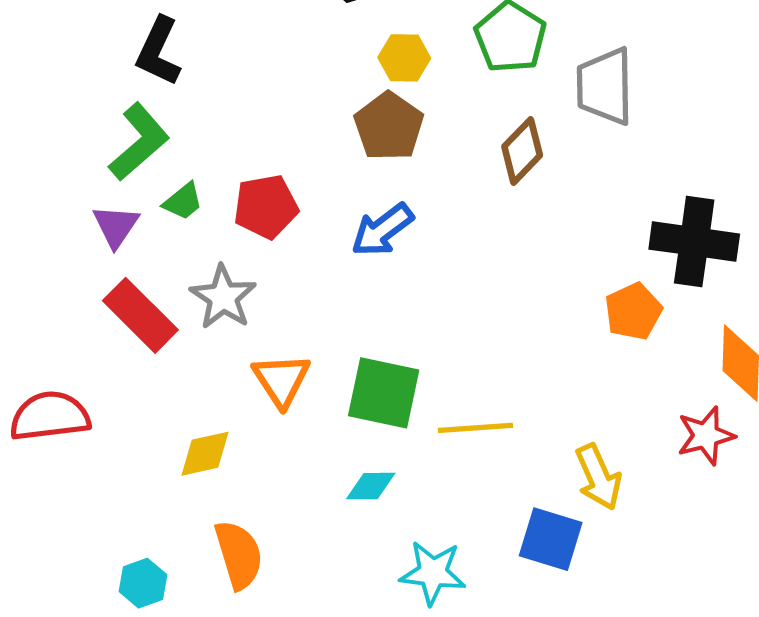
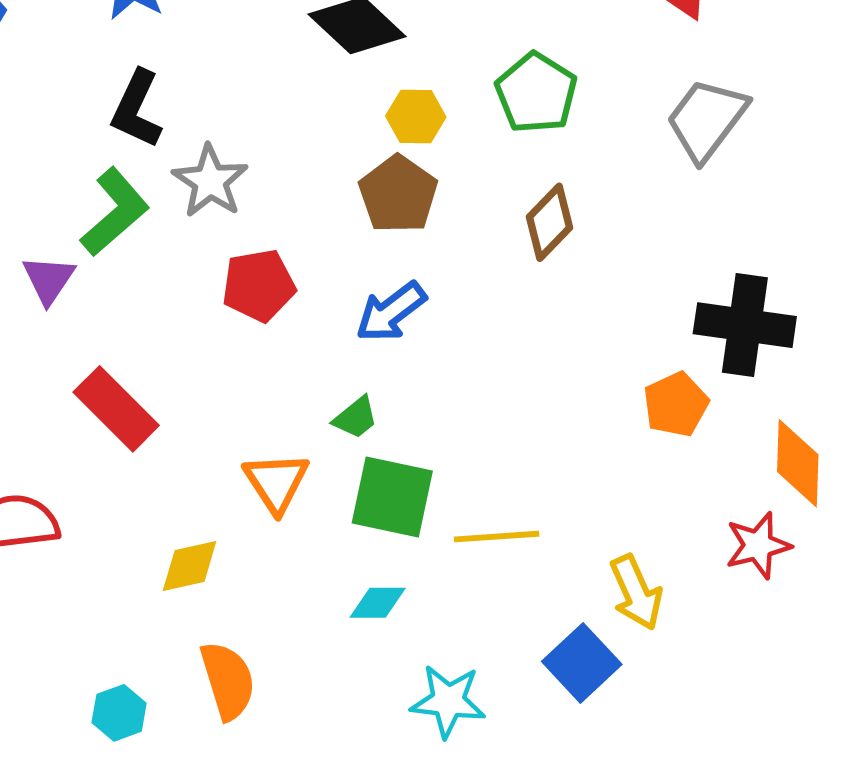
gray trapezoid: (605, 86) -> (707, 119), moved, turned 38
green trapezoid: (183, 201) -> (356, 418), moved
purple triangle: (116, 226) -> (49, 280), moved
gray star: (223, 297) -> (210, 181), moved
blue square: (551, 539) -> (582, 663), turned 30

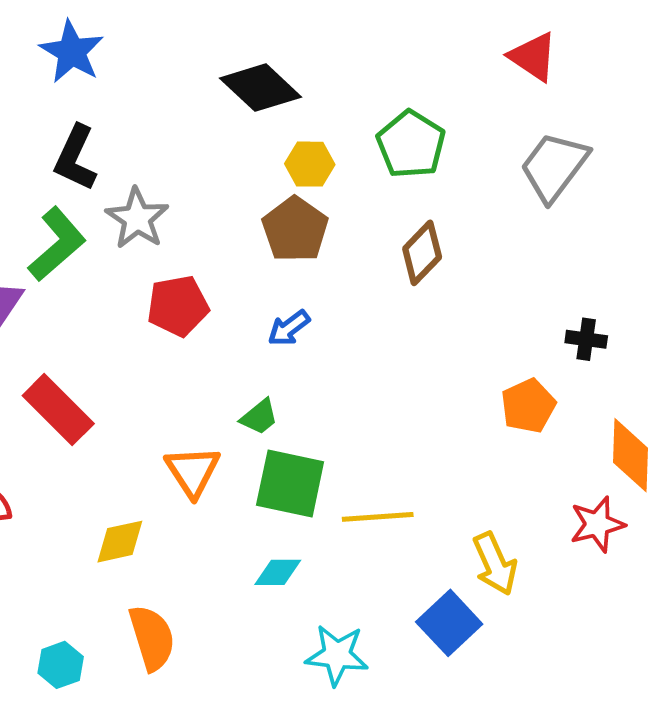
blue arrow: (391, 312) -> (289, 328), size x0.7
black cross: (745, 325) -> (586, 339), size x0.5

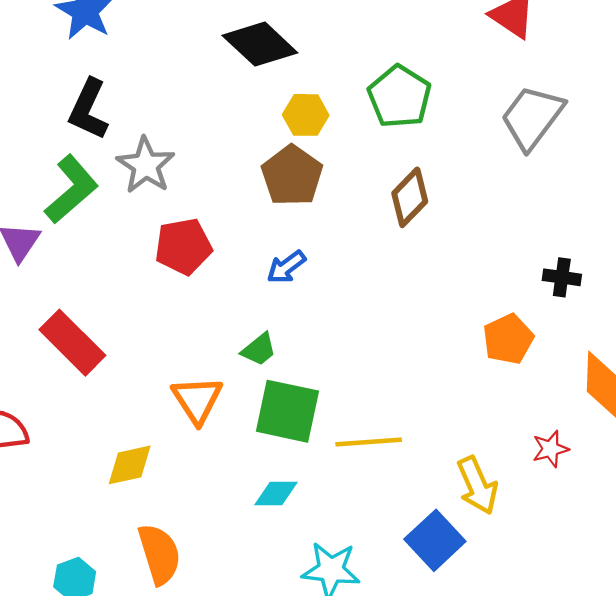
red star: (597, 524) -> (550, 449), moved, size x0.7

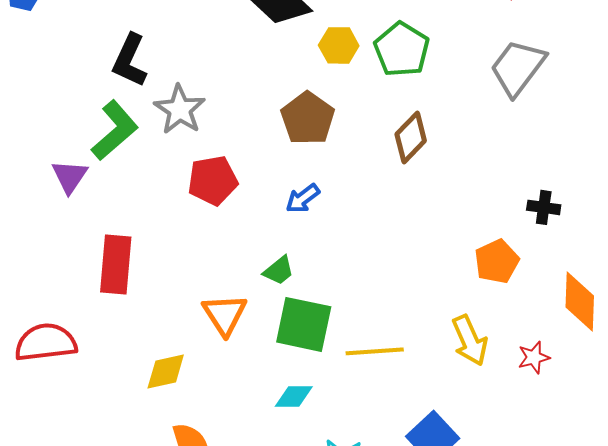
yellow hexagon: (306, 115) -> (339, 45), moved
red rectangle: (72, 343) -> (116, 264), turned 50
yellow arrow: (477, 485) -> (470, 340), moved

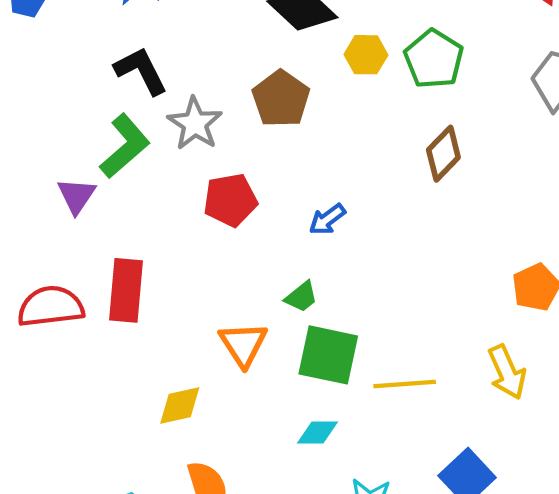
black L-shape: (130, 60) -> (141, 71), turned 128
brown pentagon: (308, 118) -> (281, 99), moved
red semicircle: (46, 342) -> (51, 307), moved

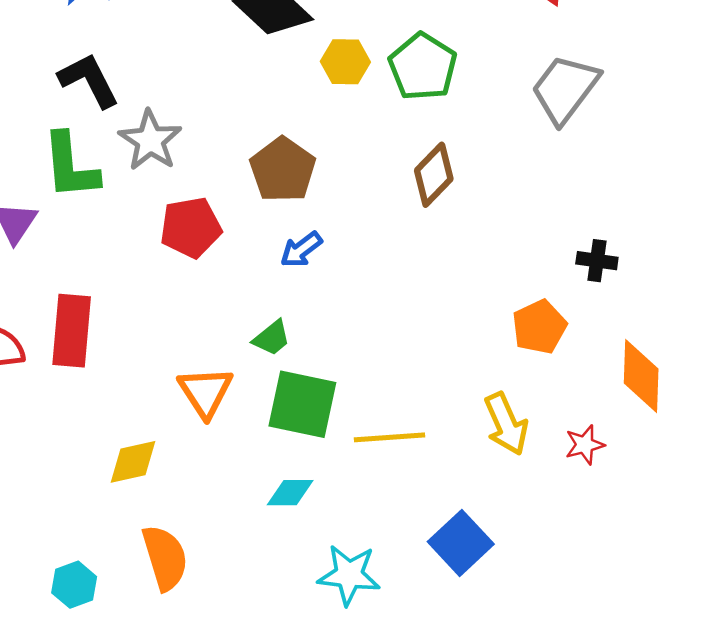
brown pentagon: (281, 99) -> (283, 170), moved
green L-shape: (125, 146) -> (70, 166), turned 126

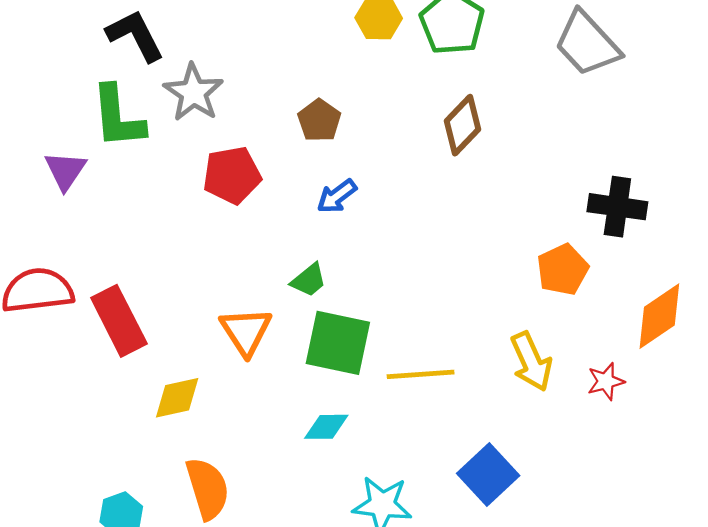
gray trapezoid: (565, 89) -> (587, 44), turned -80
brown pentagon: (283, 170) -> (319, 120), size x0.7
black cross: (597, 261) -> (617, 207), size x1.5
red rectangle: (72, 331) -> (119, 321), moved, turned -32
orange diamond: (641, 376) -> (659, 316), turned 54

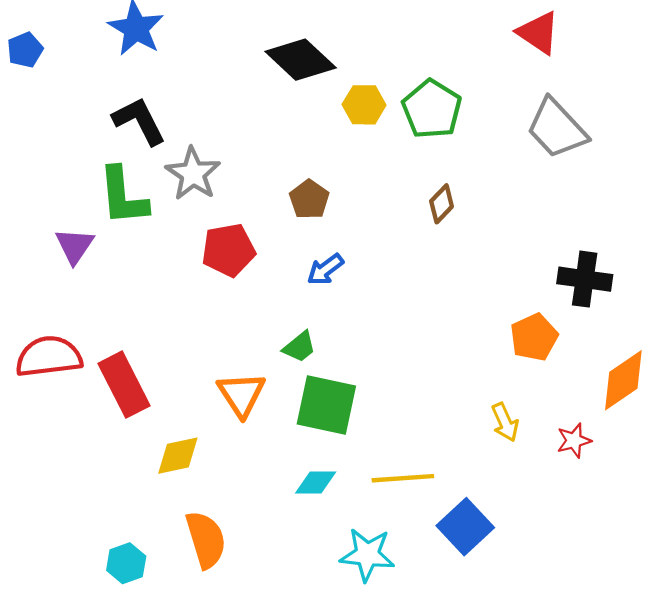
brown diamond: (463, 125) -> (442, 204), size x0.7
yellow arrow: (531, 362) -> (505, 422), size x0.7
yellow line: (421, 374) -> (403, 478), moved

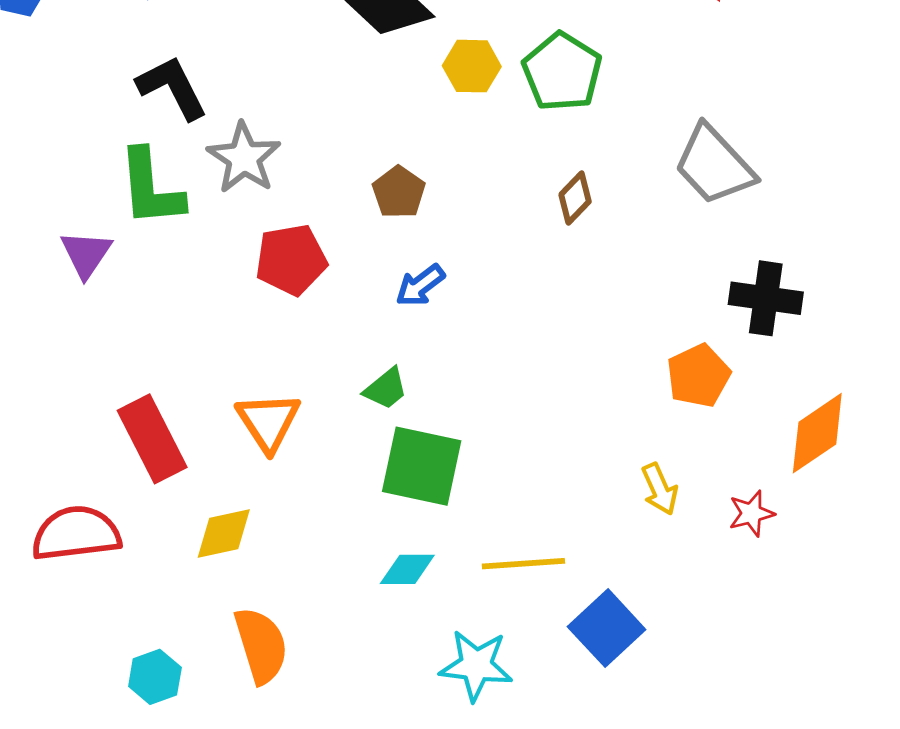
gray trapezoid: (557, 128) -> (714, 165), moved
red semicircle: (49, 357) -> (76, 533), moved
orange triangle: (241, 394) -> (268, 422), moved

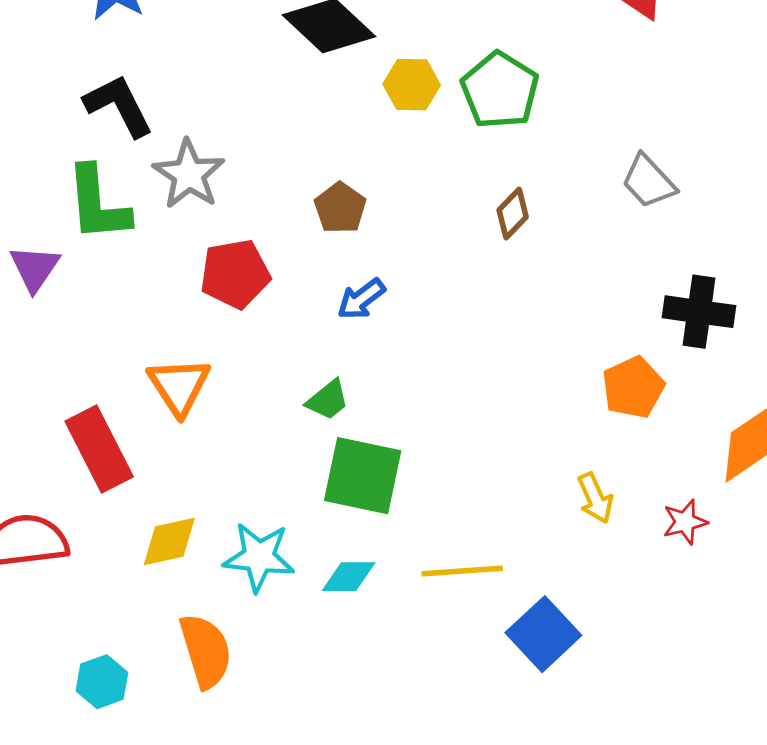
gray trapezoid: (714, 165) -> (649, 181), size x0.7
orange triangle: (268, 422) -> (179, 386), moved
cyan star: (476, 665) -> (259, 557), moved

